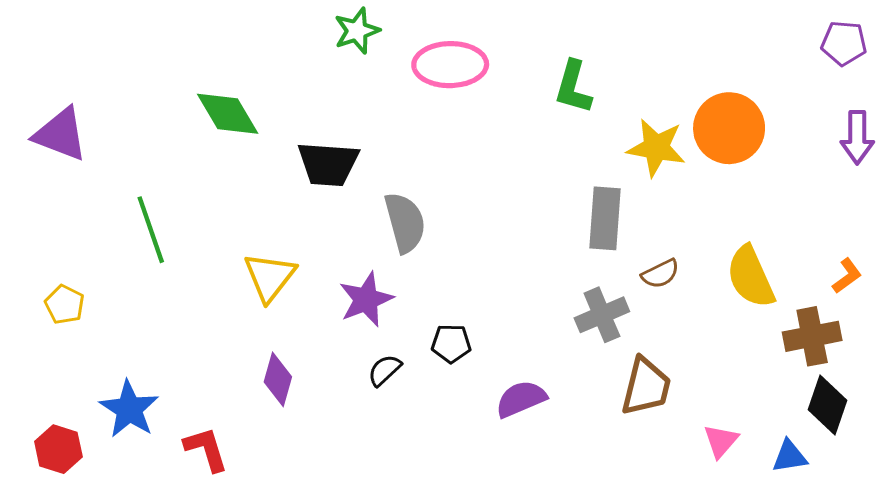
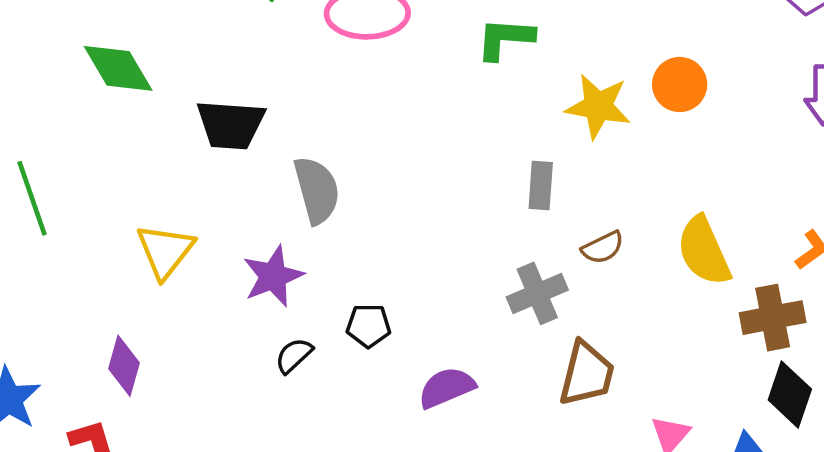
green L-shape: (573, 87) -> (505, 39), turned 78
orange circle: (729, 128) -> (680, 84), size x0.7
gray rectangle: (605, 218) -> (541, 186), size x0.7
purple diamond: (278, 379) -> (124, 366), moved

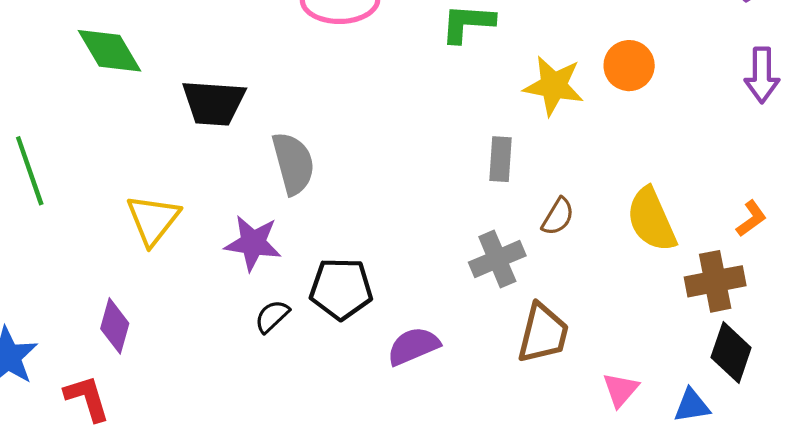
brown semicircle: (603, 248) -> (558, 216), turned -33
purple star: (273, 276) -> (253, 243), turned 30
black pentagon: (368, 326) -> (341, 289), size x1.5

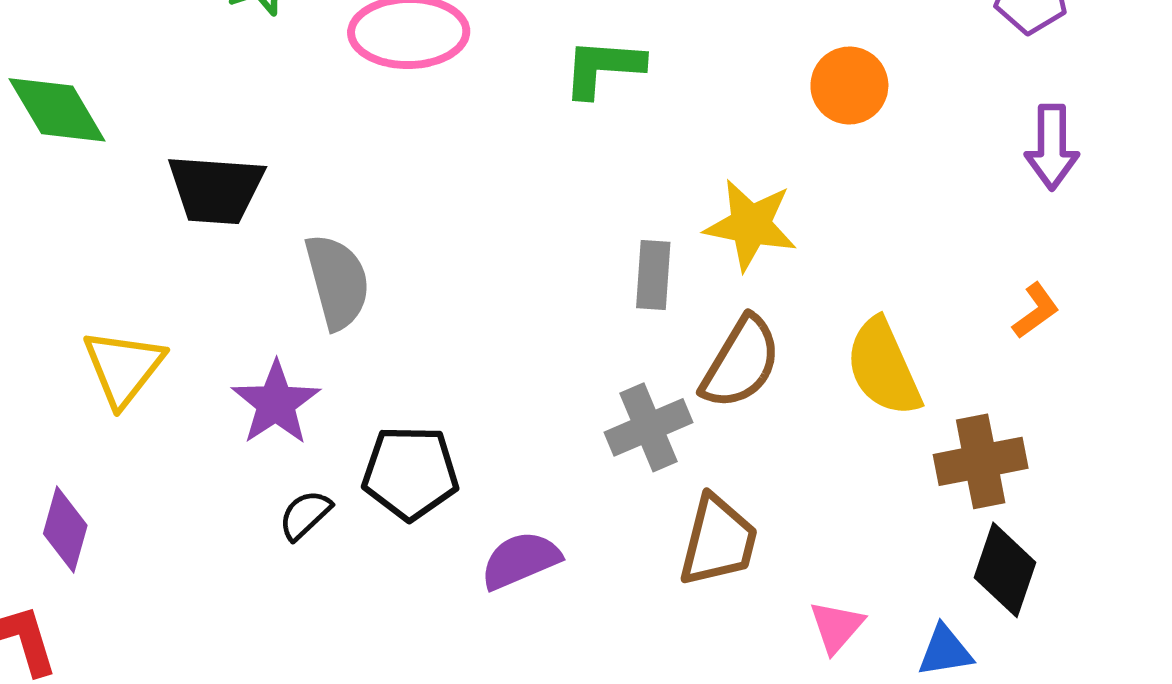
orange circle: (629, 66) -> (849, 86), moved
yellow star: (554, 86) -> (751, 225), moved
brown semicircle: (558, 216) -> (741, 363), size x1.6
orange L-shape: (751, 219) -> (1036, 311), moved
purple star: (253, 243) -> (276, 403), turned 30

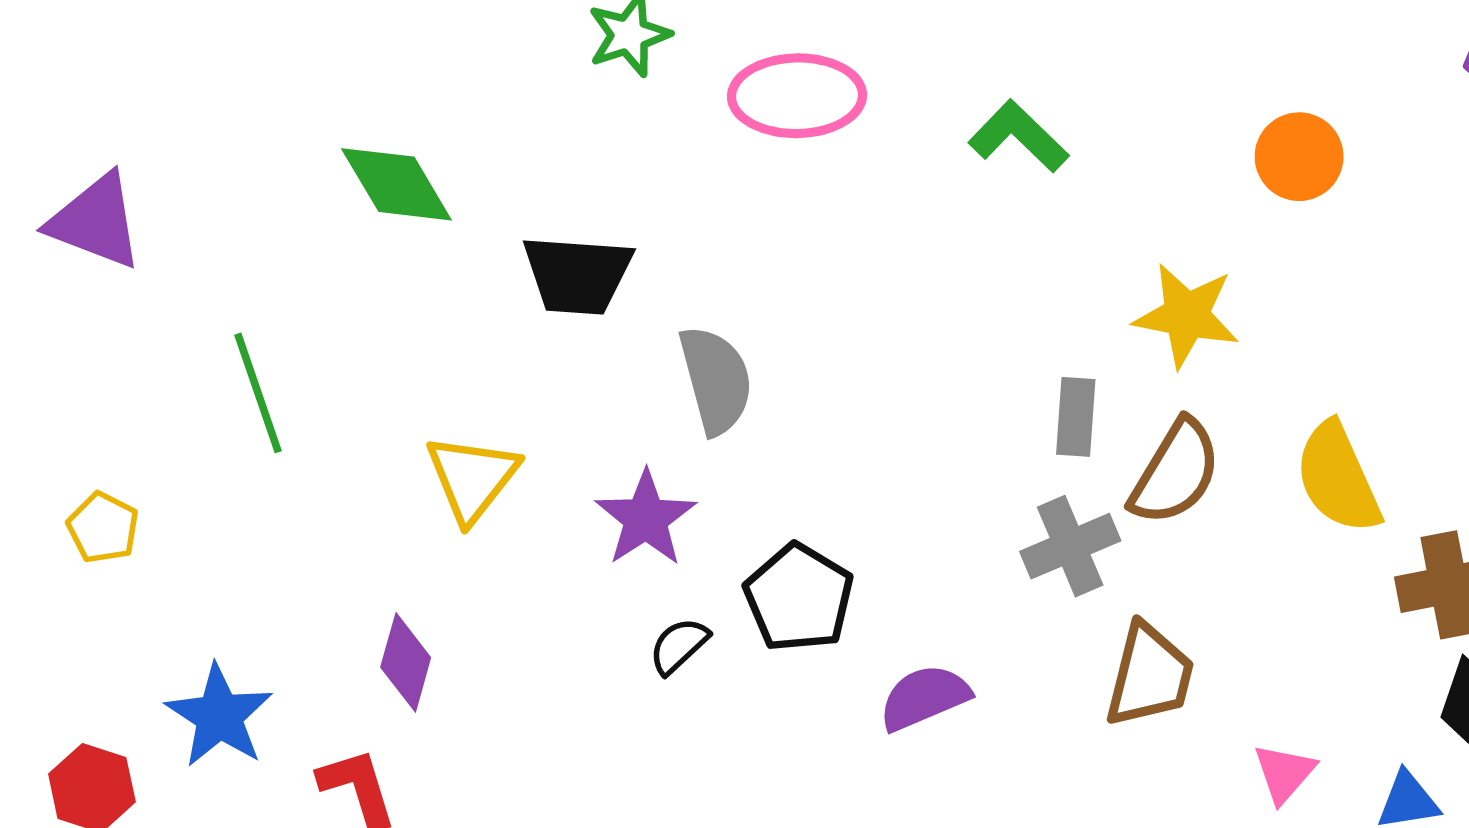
green L-shape: (603, 68) -> (1019, 136), turned 40
gray rectangle: (653, 275) -> (1076, 417), moved
black pentagon: (410, 473) -> (799, 598), turned 30

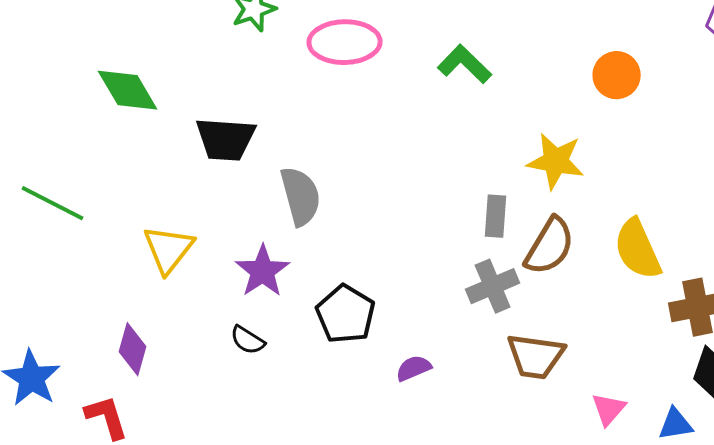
green line: (258, 393) -> (53, 203), turned -44
black semicircle: (679, 646) -> (248, 340), moved, turned -105
brown trapezoid: (1150, 675) -> (536, 356), turned 84
purple semicircle: (924, 697) -> (414, 368), size x0.7

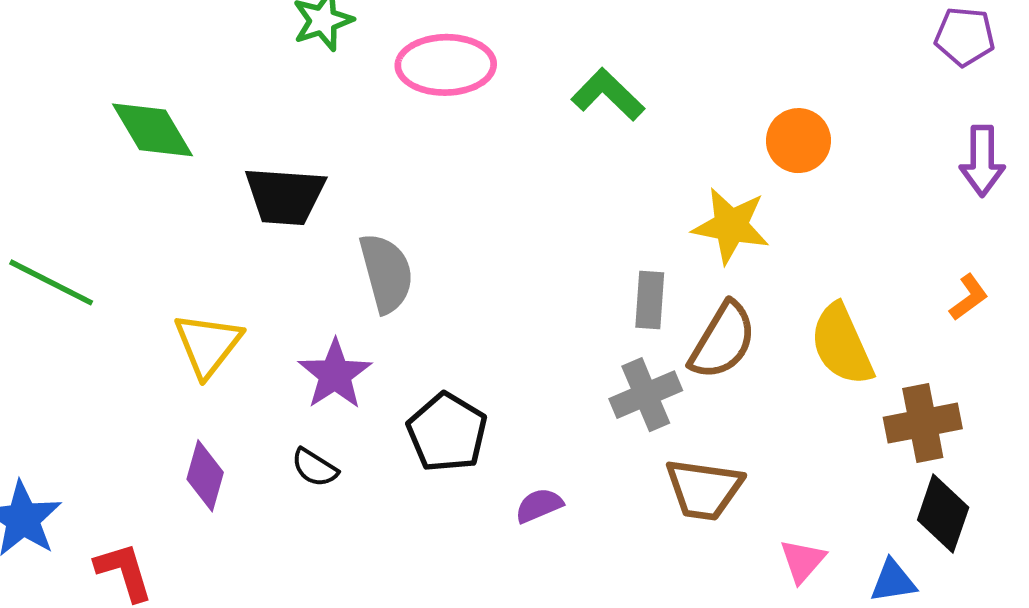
orange circle: (617, 75) -> (798, 141), moved
purple diamond: (133, 349) -> (205, 476), moved

